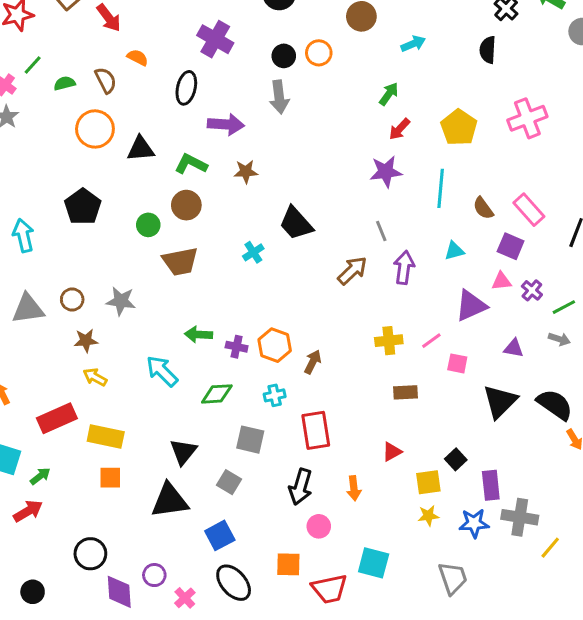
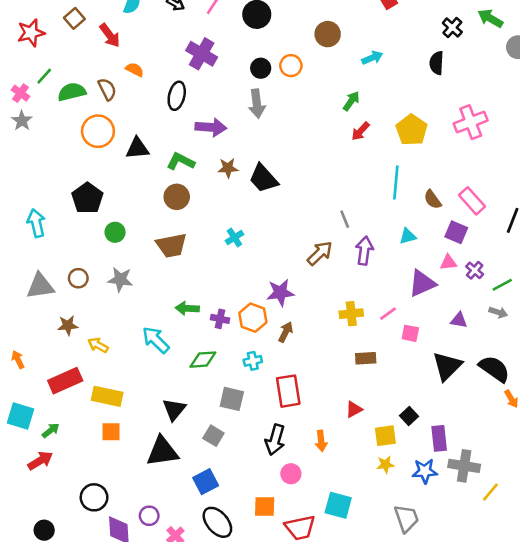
green semicircle: (65, 83) -> (72, 92), size x1.5
purple star: (386, 172) -> (280, 293), moved
black trapezoid: (296, 223) -> (263, 178), moved
green circle: (148, 225) -> (115, 232), moved
brown star: (86, 341) -> (68, 325), moved

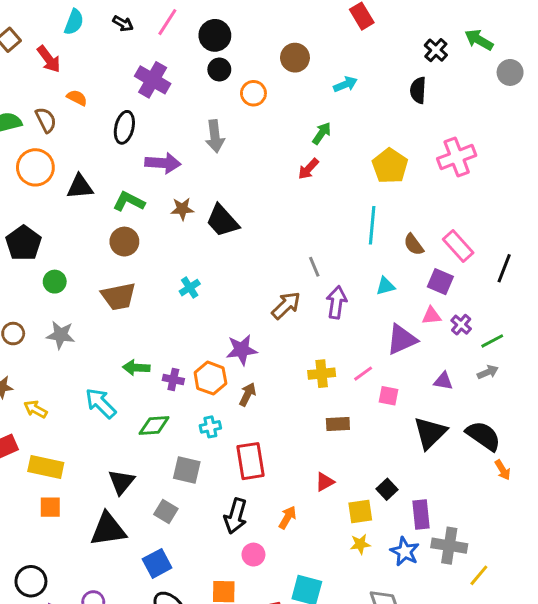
black circle: (261, 68) -> (219, 69), moved
red arrow: (360, 131) -> (308, 169), moved
gray arrow: (498, 312) -> (488, 372), turned -42
orange arrow: (321, 441) -> (288, 517), turned -144
blue star: (425, 471) -> (405, 552), turned 30

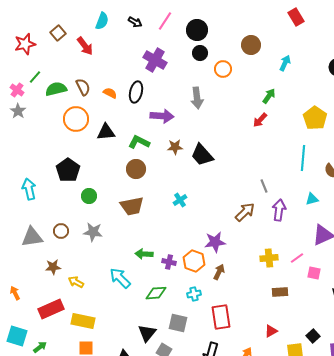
cyan arrow: (345, 84) -> (285, 63), turned -42
orange semicircle: (77, 98) -> (110, 93), moved
black triangle: (121, 482) -> (147, 333), moved

